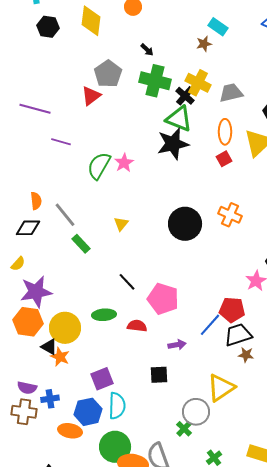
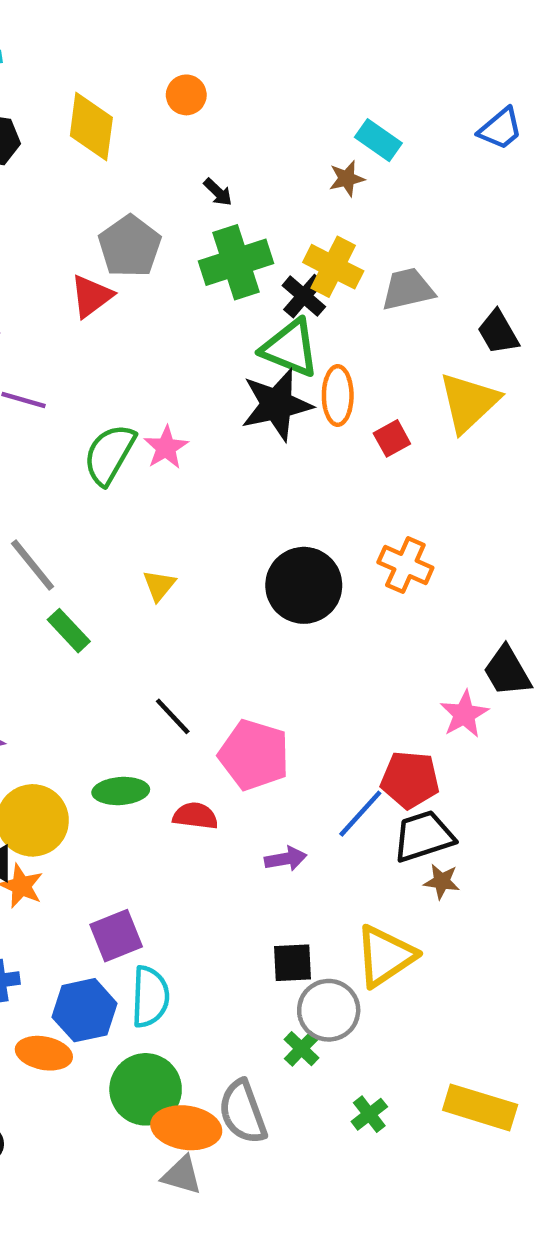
green cross: (155, 81) -> (236, 262), turned -32
orange ellipse: (225, 132) -> (338, 396), moved
black square: (159, 375) -> (292, 963), moved

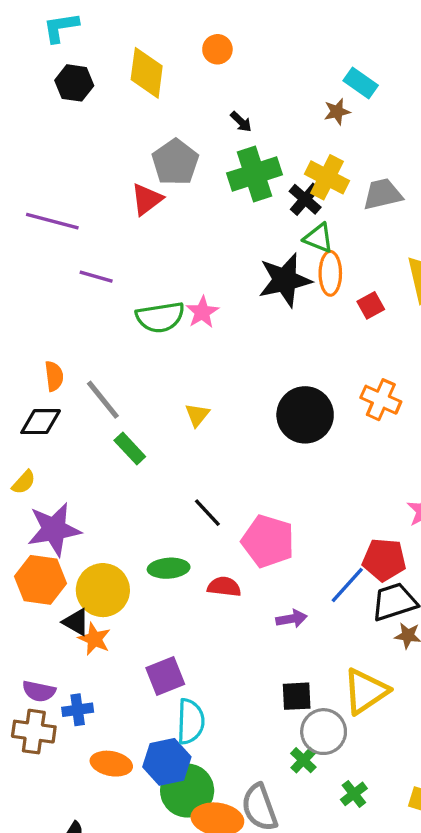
green triangle: (290, 348) -> (319, 238), moved, size x0.7
green semicircle: (109, 454) -> (160, 317), turned -129
blue hexagon: (85, 1010) -> (167, 762), moved
green cross: (369, 1114) -> (354, 794), moved

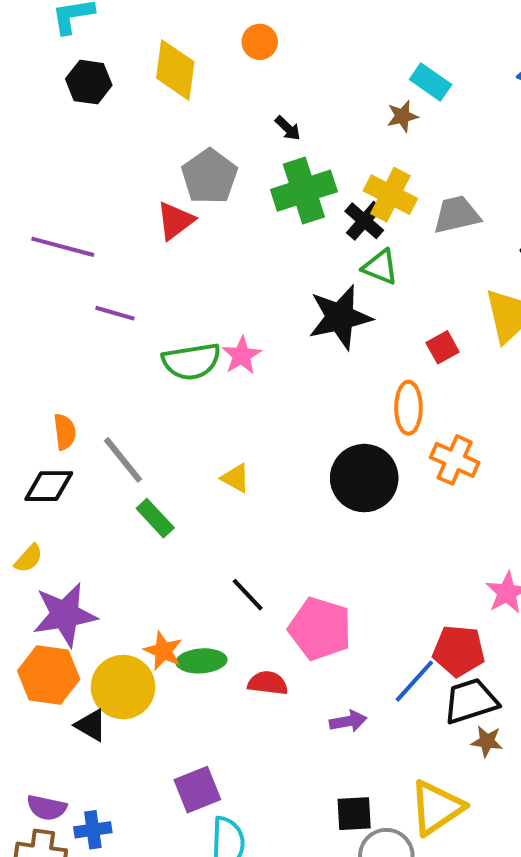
orange ellipse: (330, 273) -> (408, 408), moved
yellow triangle: (197, 415) -> (236, 478), turned -40
orange star: (94, 639) -> (163, 651), moved

